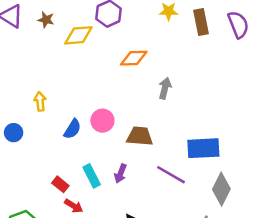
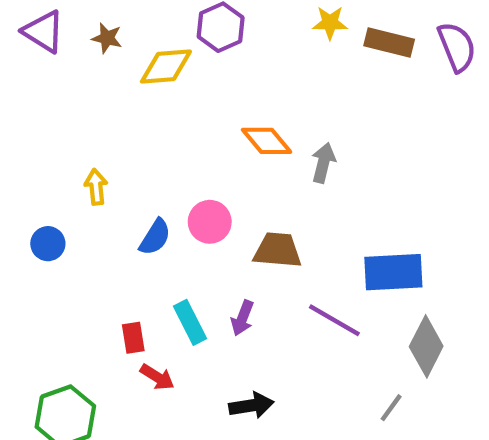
brown rectangle: (201, 22) -> (389, 42), turned -65
orange diamond: (134, 58) -> (267, 141), moved, turned 52
red rectangle: (60, 184) -> (133, 338), turned 42

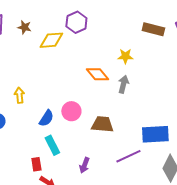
yellow star: (330, 23) -> (125, 56), moved
purple arrow: (243, 318) -> (84, 165), moved
purple line: (334, 320) -> (128, 156), turned -55
cyan rectangle: (190, 322) -> (52, 145), moved

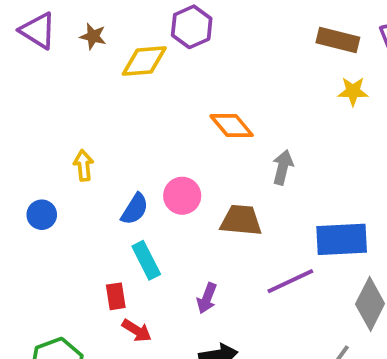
yellow star: (125, 56) -> (353, 91), moved
gray arrow: (123, 84) -> (283, 167), moved

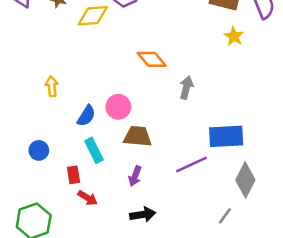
yellow star: (353, 91) -> (234, 36), turned 30
blue circle: (42, 215) -> (39, 150), moved
brown trapezoid: (241, 220) -> (138, 136), moved

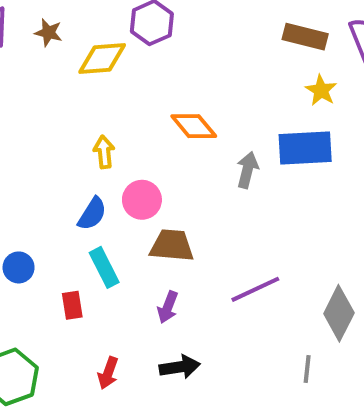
yellow arrow: (52, 86) -> (104, 152), moved
blue rectangle: (226, 136) -> (305, 148), moved
red arrow: (88, 198) -> (108, 373), moved, turned 78
gray line: (225, 216) -> (307, 369), turned -30

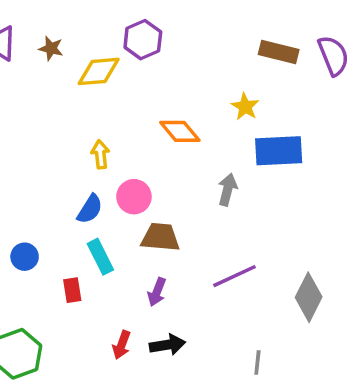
yellow star: (321, 90) -> (245, 107), moved
gray arrow: (247, 170) -> (227, 190), moved
gray line: (307, 369) -> (257, 363), moved
red arrow: (108, 373) -> (122, 345), moved

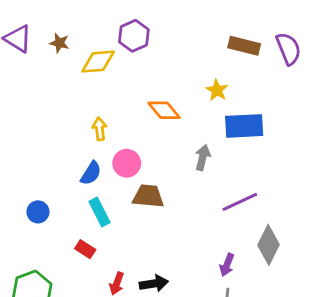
purple line: (235, 276) -> (240, 202), moved
red rectangle: (72, 290) -> (85, 249), moved, turned -48
purple arrow: (157, 292) -> (227, 265), moved

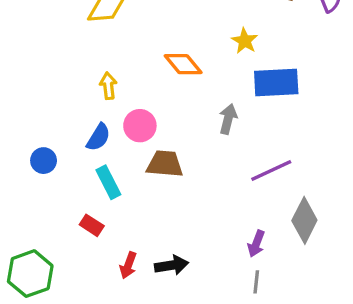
blue circle: (38, 212) -> (44, 161), moved

